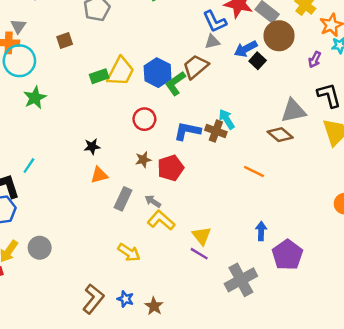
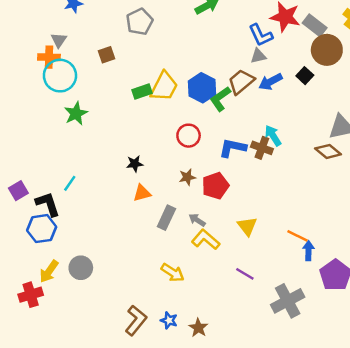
blue arrow: (246, 49) -> (271, 82), moved
orange line: (254, 172) -> (297, 236), moved
yellow triangle: (202, 236) -> (247, 226), moved

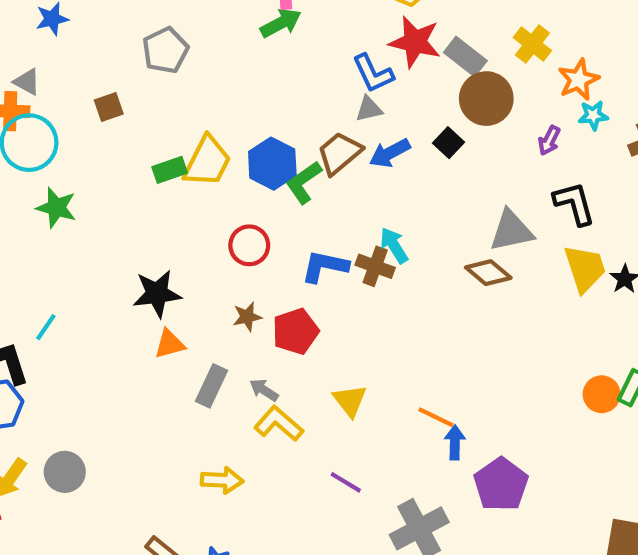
gray triangle: (59, 40) -> (27, 82), turned -35
green star: (76, 114) -> (56, 208), turned -30
black star: (135, 164) -> (157, 294), size x1.6
yellow arrow: (173, 273) -> (222, 480), turned -30

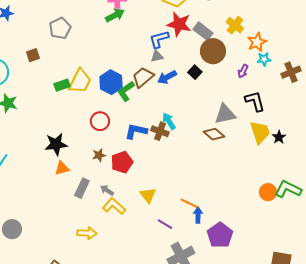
blue L-shape: (373, 73) -> (159, 39), turned 100
purple line: (346, 482) -> (165, 224), moved

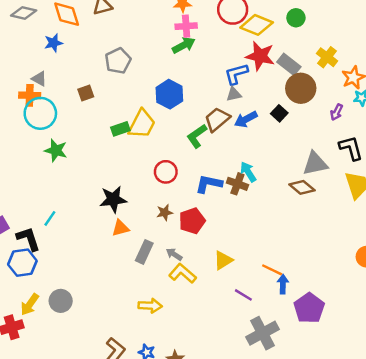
blue hexagon: (111, 82) -> (169, 94), moved
yellow triangle: (148, 195) -> (223, 260), turned 36

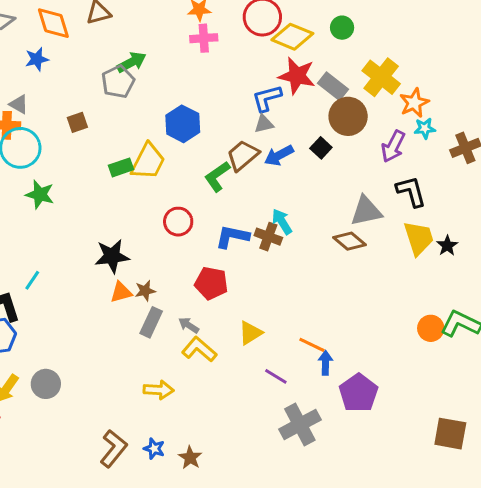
green arrow: (184, 45) -> (132, 62), moved
yellow cross: (327, 57) -> (381, 77), size x1.4
purple arrow: (337, 112) -> (393, 146), size x1.5
brown star: (165, 212) -> (145, 291), moved
red pentagon: (192, 221) -> (211, 283), turned 30

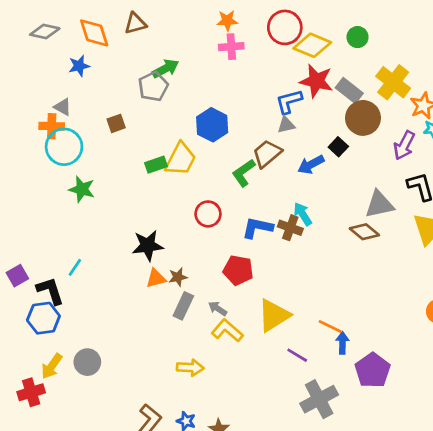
blue arrow: (279, 155) -> (311, 165), moved
yellow triangle: (250, 333) -> (274, 315), size x1.5

